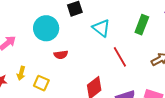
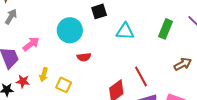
cyan triangle: (101, 28) -> (125, 31), turned -36
red line: (120, 57) -> (141, 77), moved

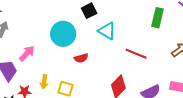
cyan triangle: (125, 31) -> (107, 31), moved, turned 36
red line: (141, 77) -> (136, 54), moved, turned -30

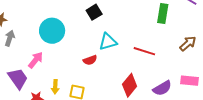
cyan triangle: (107, 31) -> (108, 42), moved, turned -42
cyan circle: (63, 34) -> (52, 31), moved

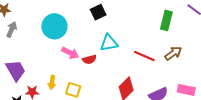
brown arrow: (188, 44) -> (173, 53), moved
pink arrow: (36, 60) -> (70, 53), moved, turned 72

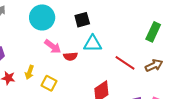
black square: (98, 12) -> (82, 20), moved

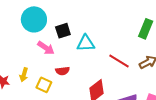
black square: (82, 20) -> (63, 31), moved
red semicircle: (70, 56) -> (63, 71), moved

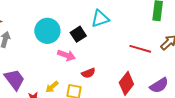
cyan triangle: (86, 43) -> (100, 19), moved
yellow arrow: (24, 75) -> (52, 87), turned 48

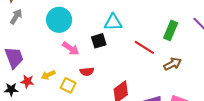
black square: (78, 34) -> (99, 41), moved
red line: (140, 49) -> (144, 47), moved

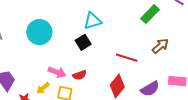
green rectangle: (171, 30) -> (150, 14), turned 36
red line: (144, 47) -> (127, 58), moved
pink arrow: (71, 48) -> (57, 72), moved

